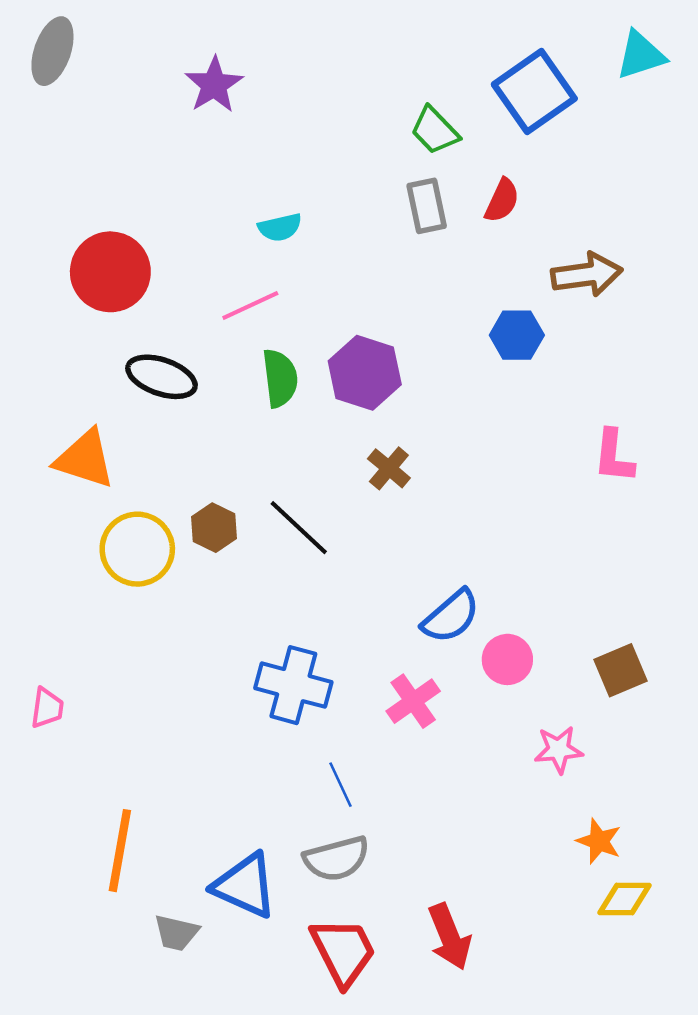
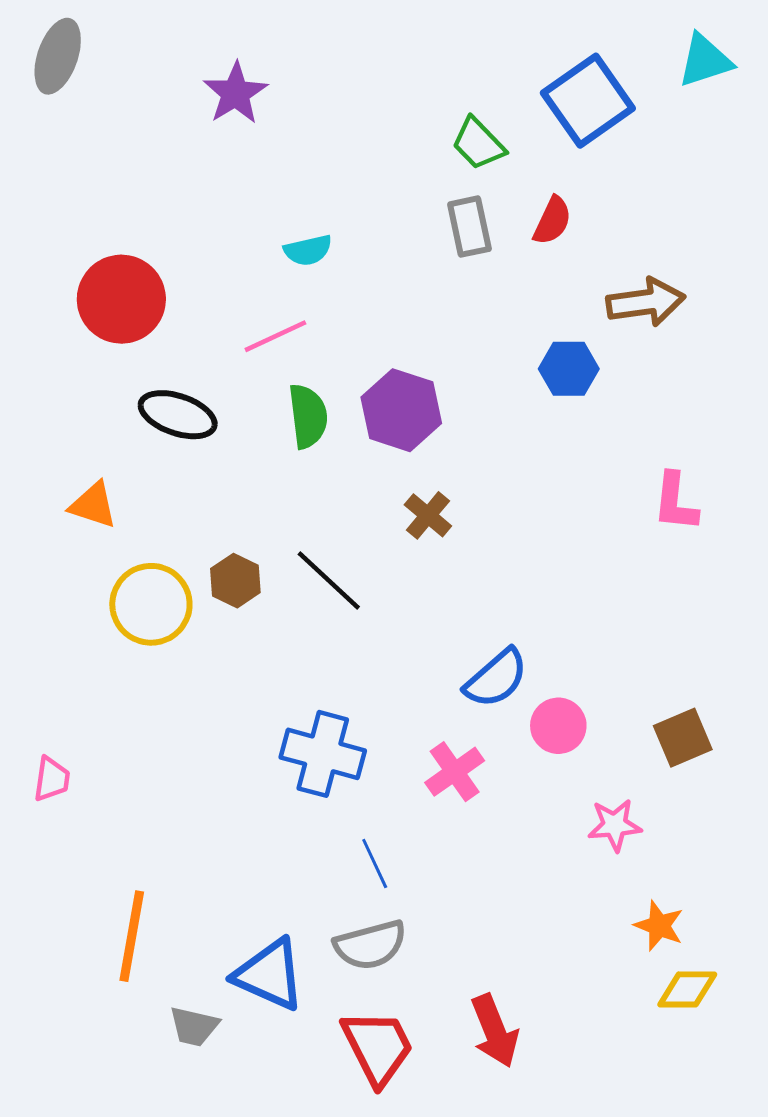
orange triangle: (85, 459) -> (93, 505), size x0.7

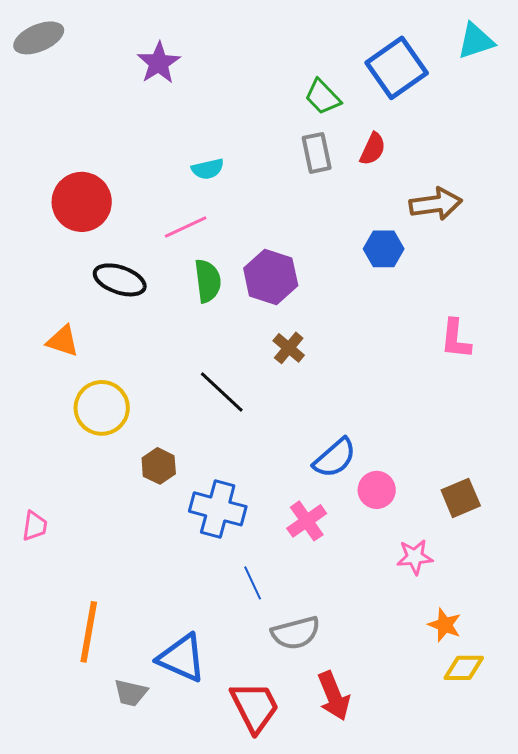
gray ellipse: (58, 56) -> (39, 38), turned 48
brown hexagon: (235, 581) -> (159, 466), moved
gray semicircle: (370, 945) -> (296, 633), moved

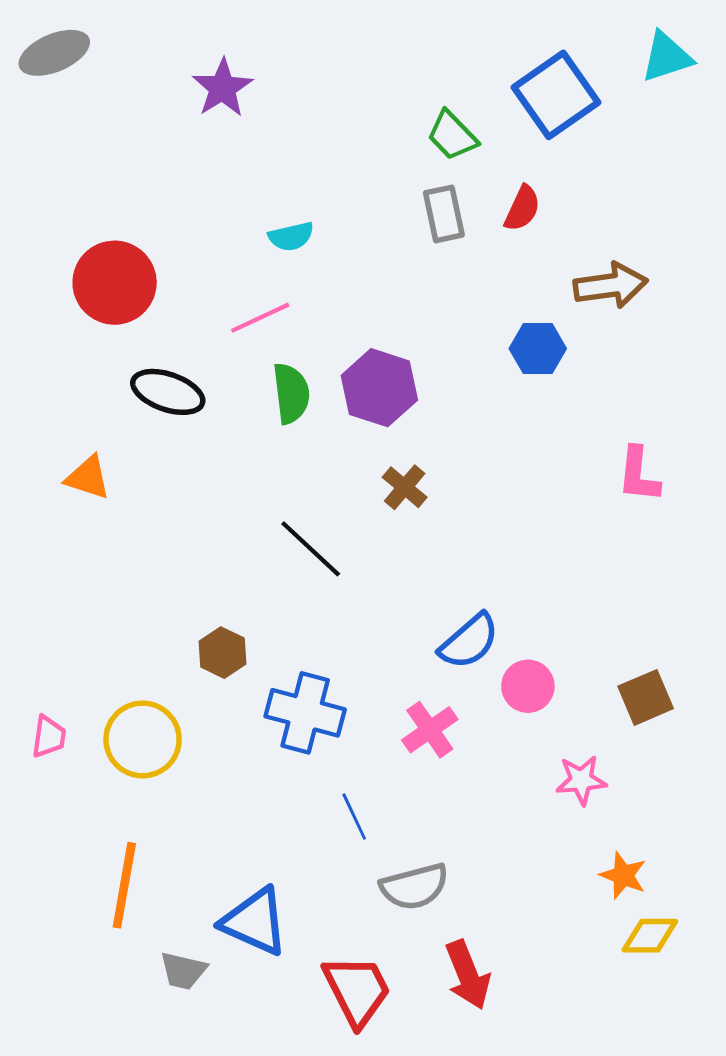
yellow circle: (102, 408) -> (143, 739), moved

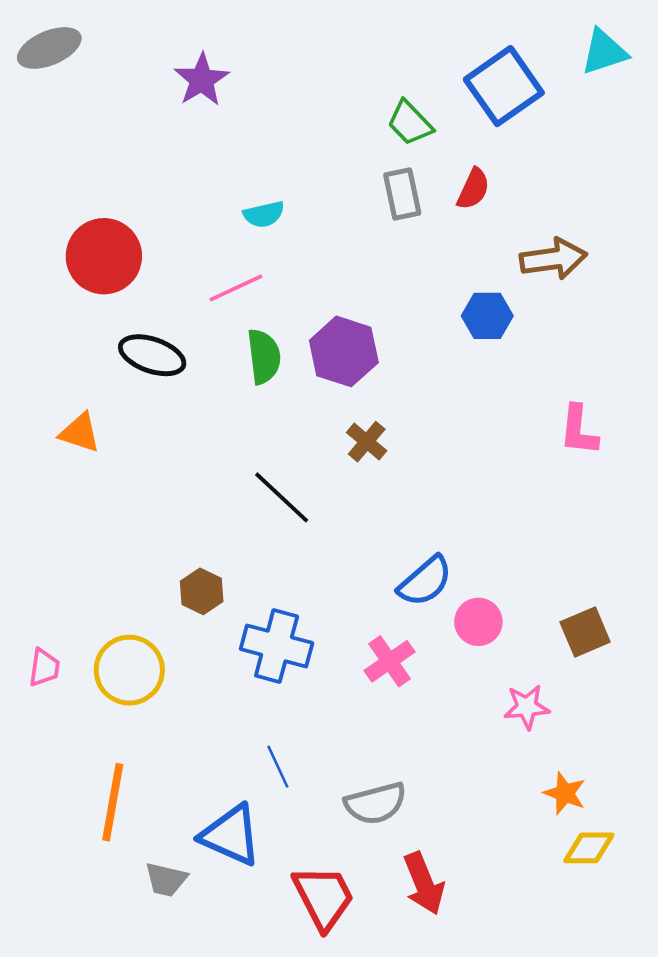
blue line: (354, 817) -> (278, 767), moved

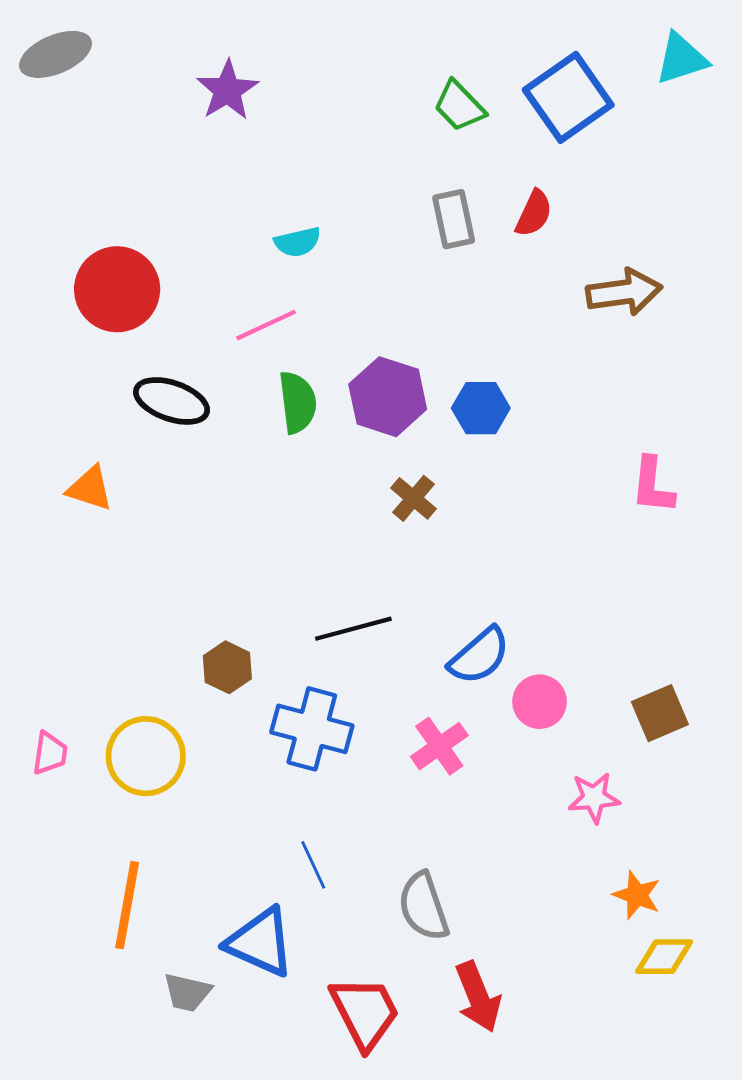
green trapezoid: (410, 123) -> (459, 106), moved
blue hexagon: (487, 316) -> (481, 408), moved
black line: (282, 497) -> (353, 629), moved, turned -58
gray semicircle: (376, 803) -> (424, 906), turned 86

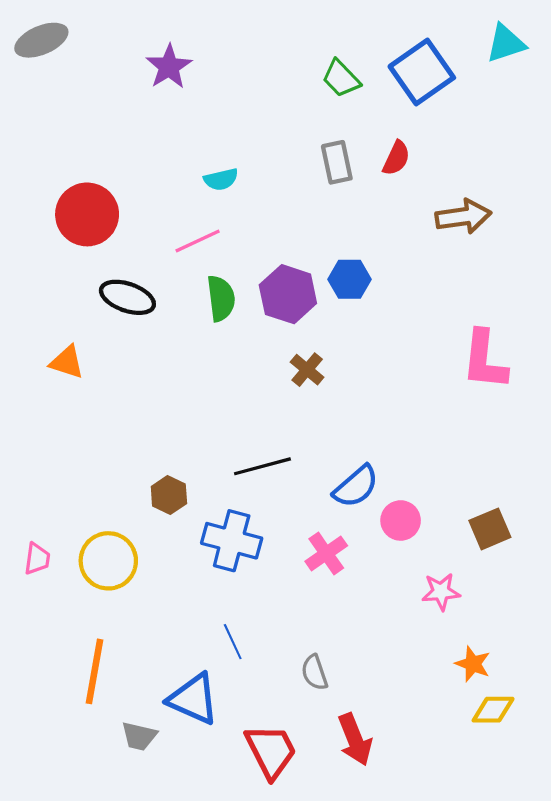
blue hexagon: (481, 408) -> (350, 279), moved
pink L-shape: (653, 485) -> (485, 360), size x1.4
gray semicircle: (424, 906) -> (314, 672), size x0.7

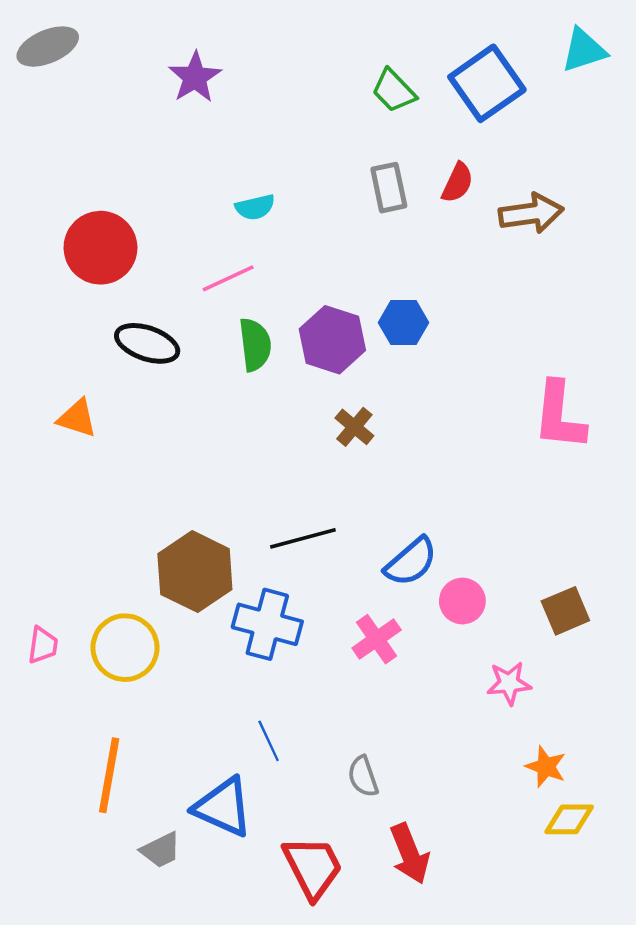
brown arrow: (463, 217) -> (531, 213), moved
brown hexagon: (169, 495) -> (195, 572), size x1.8
gray trapezoid: (139, 736) -> (161, 850), turned -39

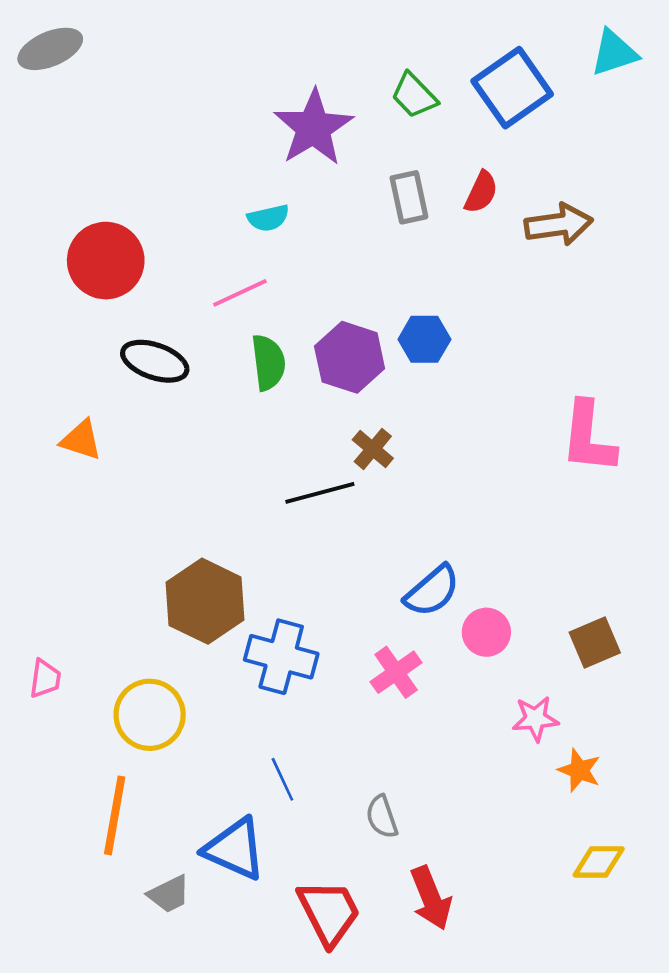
purple star: (195, 77) -> (313, 128), moved, size x1.4
black line: (303, 538) -> (320, 493), moved
yellow circle: (125, 648) -> (150, 715), moved
orange star: (546, 767) -> (579, 770), moved

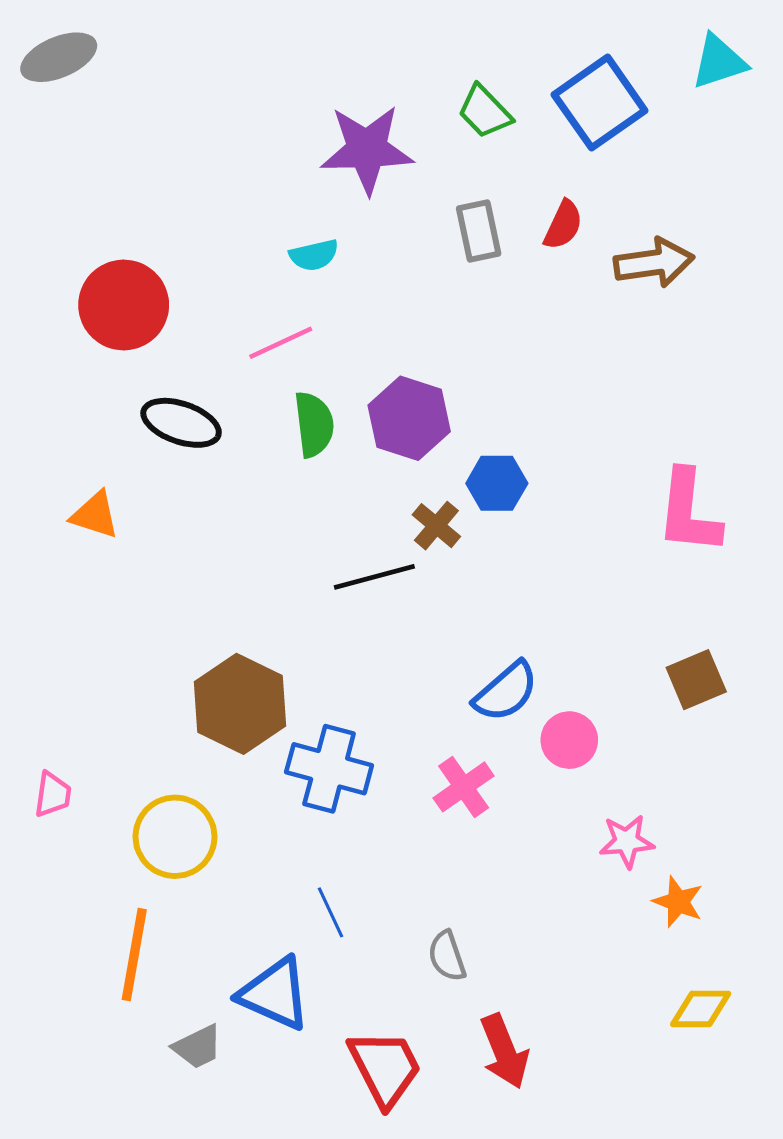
purple star: (313, 128) -> (367, 149), turned 30
blue hexagon: (424, 339) -> (497, 483), moved
brown square: (595, 643) -> (696, 680), moved

